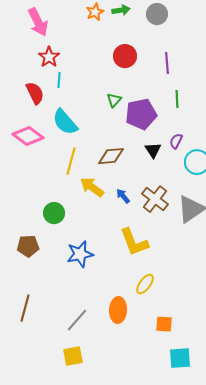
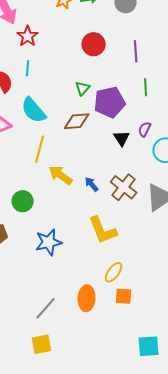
red star: (49, 57) -> (28, 36), moved
brown diamond: (111, 156) -> (77, 121), moved
orange square: (164, 324) -> (124, 296), moved

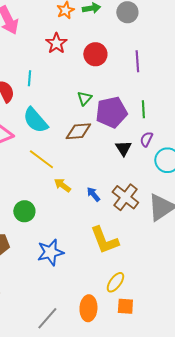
red star: (28, 36) -> (56, 43), moved
green line: (146, 87) -> (143, 109), moved
yellow line: (40, 149) -> (41, 159), turned -68
yellow arrow: (61, 175) -> (62, 185), size x0.7

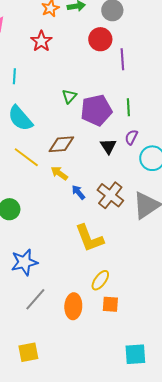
red circle: (95, 54) -> (100, 39), moved
brown diamond: (78, 131) -> (61, 144), moved
yellow arrow: (62, 185) -> (59, 173), moved
blue star: (50, 252) -> (24, 262), moved
gray line: (47, 318) -> (35, 299), moved

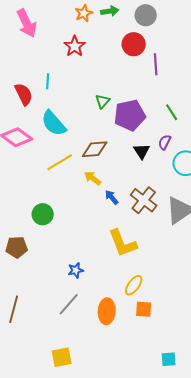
green line: (128, 107) -> (172, 112), moved, turned -30
yellow line: (26, 157) -> (60, 162), turned -68
blue star: (24, 262) -> (76, 270), moved, size x0.6
cyan square: (135, 354) -> (169, 359), size x0.7

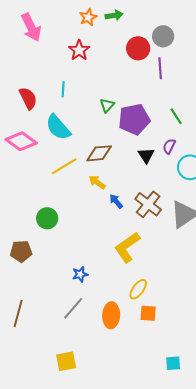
gray circle: (146, 15) -> (163, 36), moved
cyan line: (48, 81) -> (63, 89), moved
yellow L-shape: (123, 243) -> (127, 247), turned 76

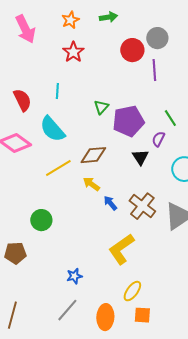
orange star: (88, 17) -> (70, 20), moved
purple semicircle: (169, 146) -> (158, 139), moved

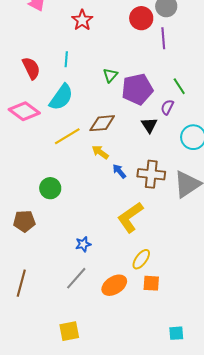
cyan semicircle: (52, 129) -> (61, 97), turned -104
brown cross: (142, 206) -> (151, 174), turned -32
orange ellipse: (105, 317) -> (114, 285), turned 55

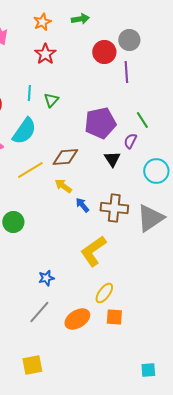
green triangle: (110, 75) -> (51, 100), moved
cyan square: (176, 333) -> (148, 370), moved

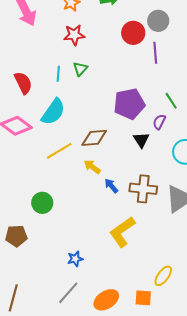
red star: (45, 54) -> (74, 35), turned 30
green triangle: (51, 100) -> (80, 69), moved
yellow ellipse: (104, 293) -> (163, 276), moved

